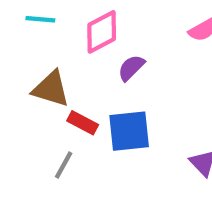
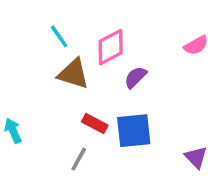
cyan line: (40, 19) -> (59, 36), turned 50
brown triangle: (51, 89) -> (73, 74), moved

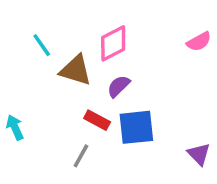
cyan line: (59, 36) -> (42, 45), moved
purple semicircle: (136, 77) -> (119, 86), moved

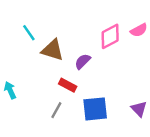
pink diamond: (113, 43) -> (110, 36), moved
blue square: (136, 127) -> (95, 109), moved

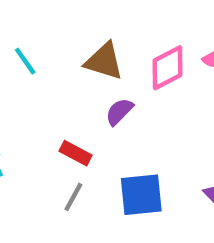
brown triangle: (53, 50) -> (104, 61), moved
red rectangle: (68, 85) -> (76, 153), moved

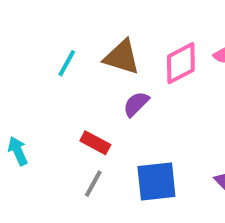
cyan line: (25, 61) -> (67, 63), moved, turned 64

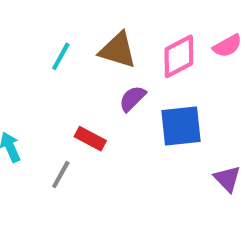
blue square: (156, 182) -> (181, 126), moved
gray line: (93, 184) -> (61, 174), moved

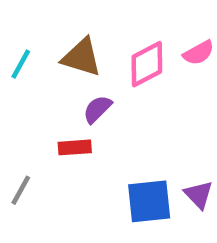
blue square: (181, 126) -> (149, 201), moved
red rectangle: (90, 139) -> (75, 147), moved, turned -32

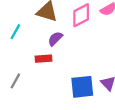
cyan line: (21, 64) -> (15, 32), moved

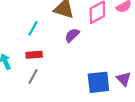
red rectangle: (44, 59) -> (34, 55), moved

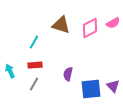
purple semicircle: (72, 35) -> (68, 74), moved, turned -32

